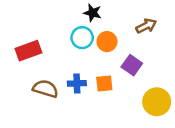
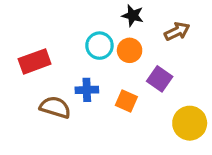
black star: (93, 13) -> (133, 16), moved
blue cross: (77, 83) -> (87, 90), moved
orange square: (104, 83) -> (126, 101), turned 30

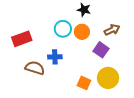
brown arrow: (177, 31) -> (112, 30), moved
orange square: (126, 101) -> (84, 83), moved
yellow circle: (190, 123) -> (108, 78), moved

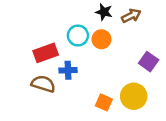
brown arrow: (112, 30) -> (131, 16), moved
red rectangle: (22, 39) -> (46, 53), moved
purple square: (101, 50) -> (149, 62), moved

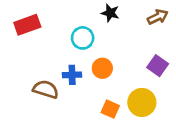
brown arrow: (131, 16) -> (158, 17), moved
orange circle: (101, 39) -> (102, 68), moved
red rectangle: (46, 53) -> (27, 25), moved

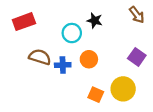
black star: (110, 13) -> (95, 20), moved
brown arrow: (158, 17) -> (137, 15), turned 78
brown semicircle: (46, 89) -> (40, 57), moved

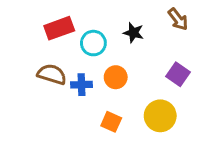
black star: (95, 20) -> (133, 33), moved
red rectangle: (24, 22) -> (59, 28), moved
orange square: (96, 95) -> (111, 122), moved

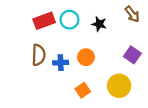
cyan circle: (93, 43) -> (69, 20), moved
brown semicircle: (52, 74) -> (39, 55), turned 75
orange square: (111, 122) -> (83, 90), turned 32

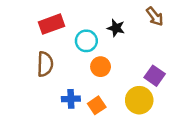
cyan circle: (69, 20) -> (86, 41), moved
purple square: (132, 55) -> (155, 76), moved
blue cross: (61, 63) -> (71, 99), moved

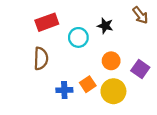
orange circle: (101, 67) -> (111, 61), moved
yellow circle: (139, 100) -> (113, 91), moved
orange square: (97, 105) -> (88, 84), moved

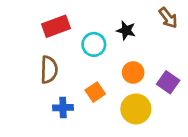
orange square: (88, 84) -> (95, 92), moved
blue cross: (64, 90) -> (63, 108), moved

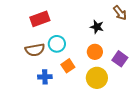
black star: (126, 30) -> (97, 27), moved
cyan circle: (94, 44) -> (57, 44), moved
brown semicircle: (49, 70) -> (35, 50), turned 78

